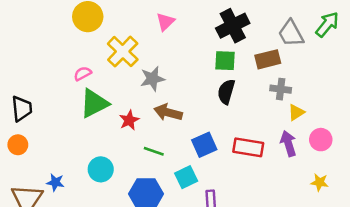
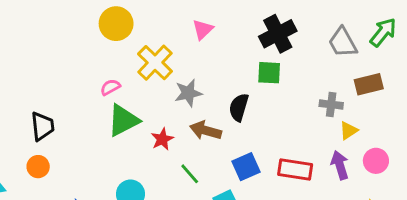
brown rectangle: (268, 59) -> (369, 84), moved
black semicircle: (226, 92) -> (239, 107), moved
green line: (154, 151) -> (190, 174), turned 30

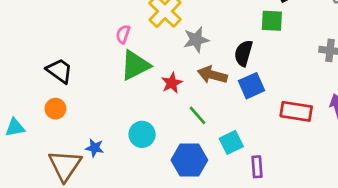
pink semicircle: (110, 87) -> (123, 34), turned -42
black trapezoid: (42, 126) -> (60, 71), turned -48
blue square: (246, 167) -> (252, 86), moved

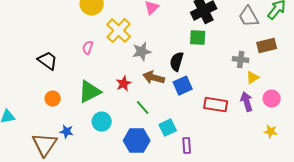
green triangle: (135, 65) -> (90, 92), moved
black trapezoid: (60, 71) -> (48, 61), moved
orange circle: (55, 109) -> (53, 99), moved

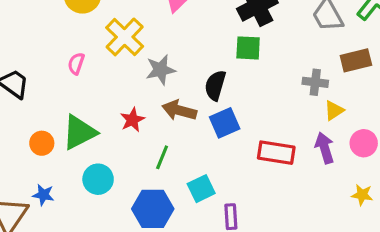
orange circle: (53, 99) -> (42, 143), moved
green line: (143, 108) -> (162, 157), turned 63

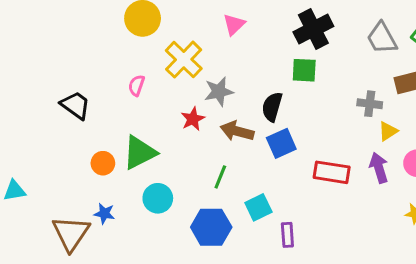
red star: (132, 120) -> (193, 119), moved

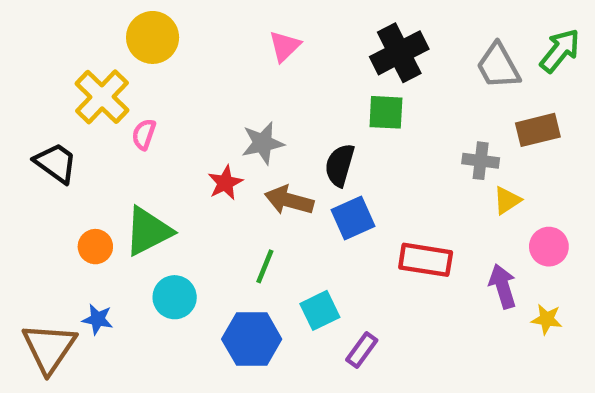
yellow cross: (184, 60) -> (102, 97), moved
purple arrow: (379, 168) -> (503, 286), moved
purple rectangle: (287, 235) -> (362, 350), turned 40

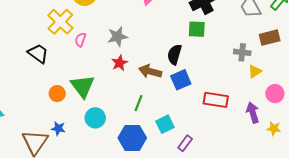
gray star: (263, 143) -> (117, 37), moved
green triangle: (148, 231) -> (83, 86), turned -40

